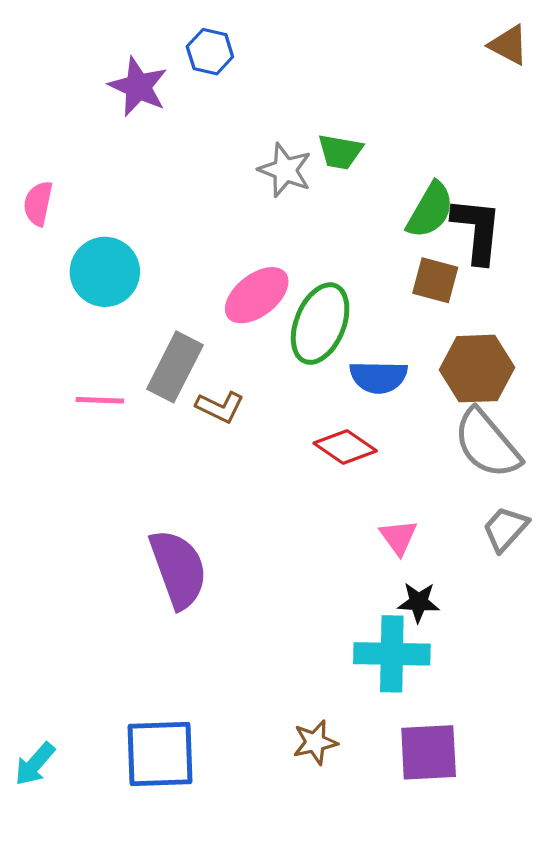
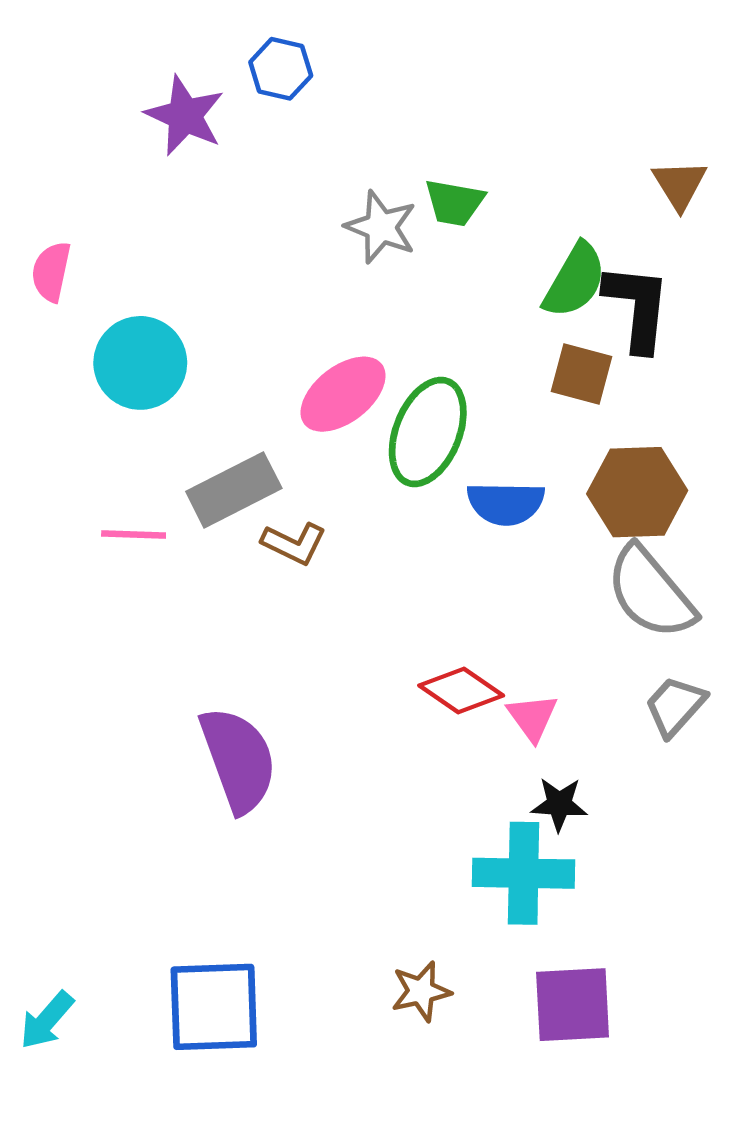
brown triangle: (509, 45) -> (680, 185), moved, turned 30
gray rectangle: (175, 367) -> (234, 490), turned 36
red diamond: (345, 447) -> (461, 690), moved

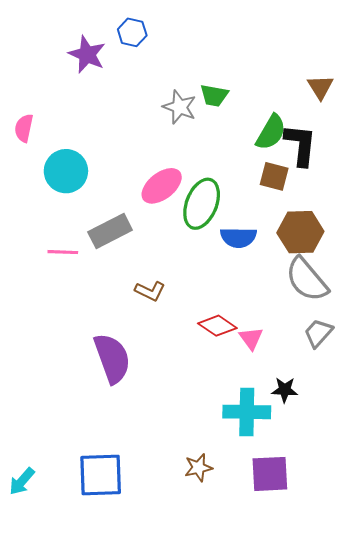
brown L-shape: (294, 543) -> (150, 291), moved
black star: (559, 804) -> (285, 390), moved

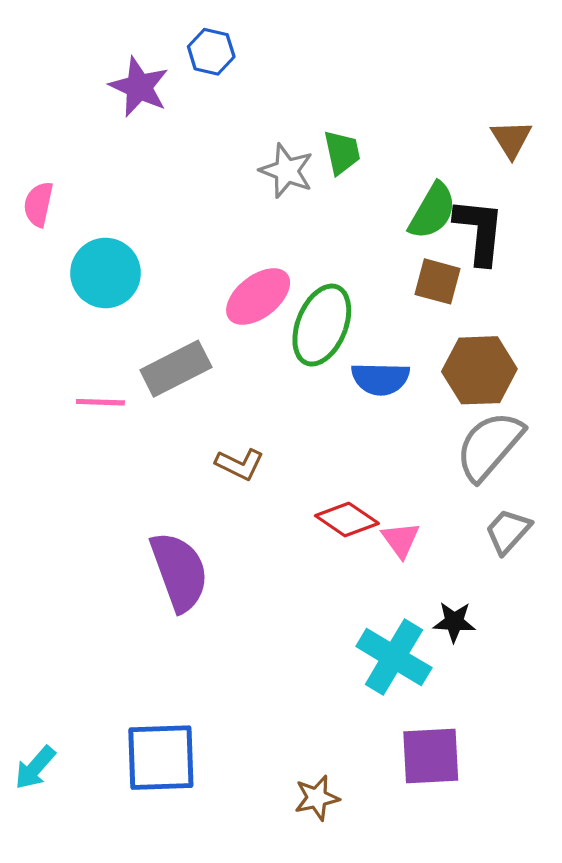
green trapezoid: (214, 95) -> (342, 152), turned -112
gray semicircle: (307, 279) -> (489, 446), turned 81
cyan cross: (247, 412) -> (394, 657), turned 30
brown star: (198, 468) -> (317, 798), moved

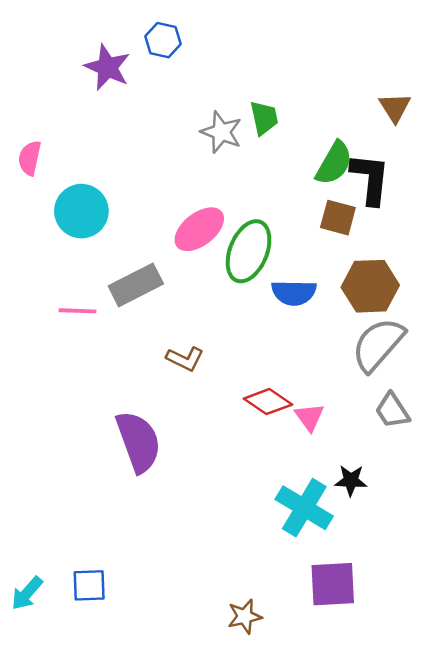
gray trapezoid: (508, 531) -> (392, 411), turned -75
blue square: (161, 758) -> (89, 585), moved, size x0.6

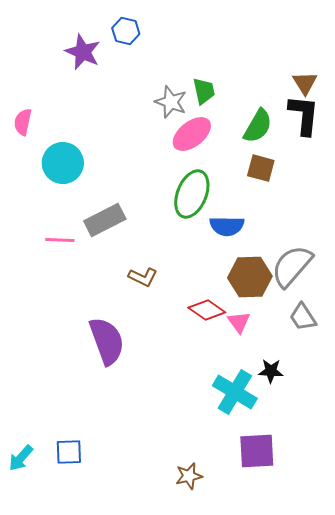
black L-shape: (370, 179) -> (304, 115), moved
pink ellipse: (199, 229) -> (192, 134), moved
brown hexagon: (370, 286) -> (250, 277), moved

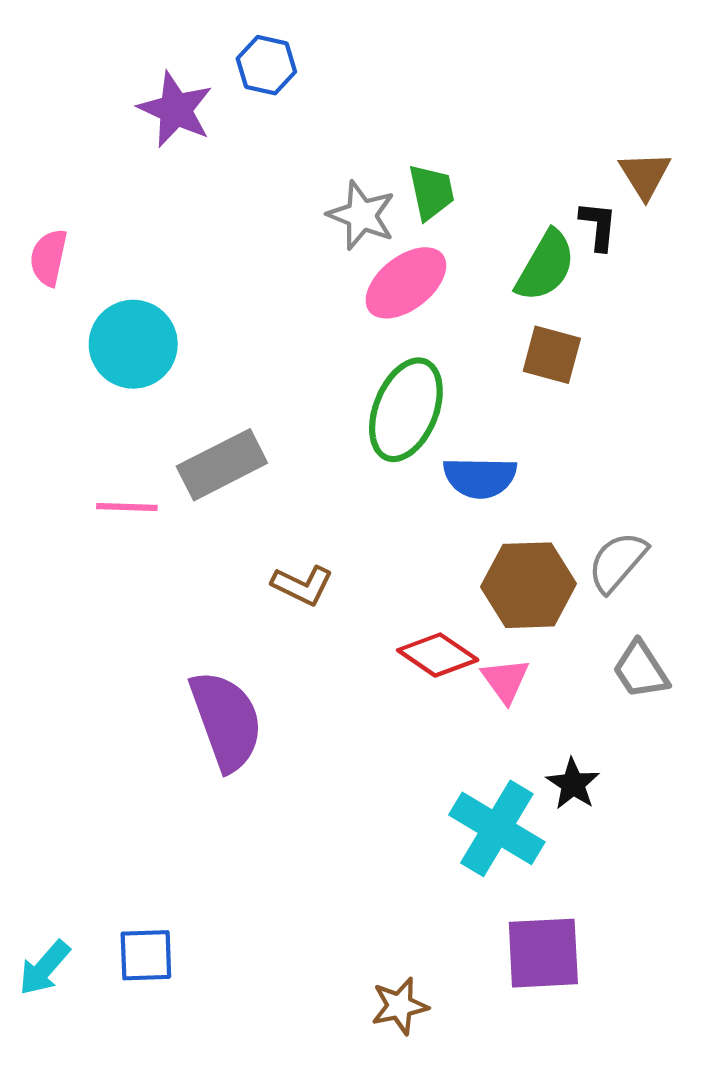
black L-shape: (304, 115) -> (598, 226), moved, size x0.6
gray semicircle: (292, 266) -> (617, 562), size x0.7
black star: (271, 371) -> (573, 784), turned 30

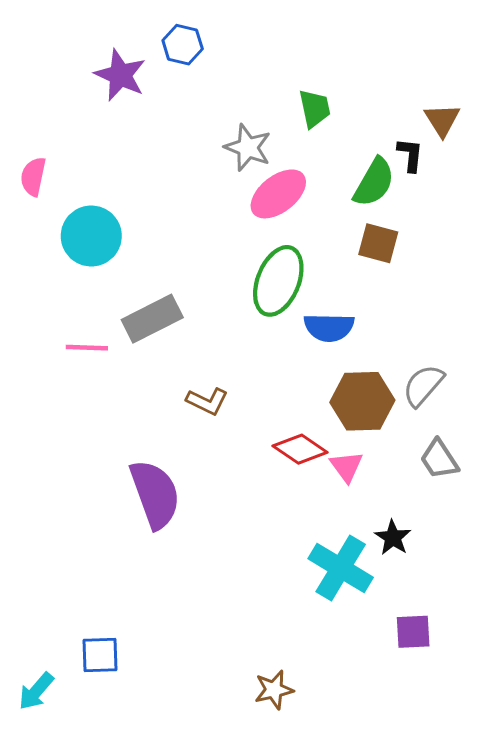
green trapezoid: (431, 192) -> (315, 108), moved
purple square: (543, 953) -> (413, 632), moved, size x0.7
cyan arrow: (44, 968) -> (36, 691), moved

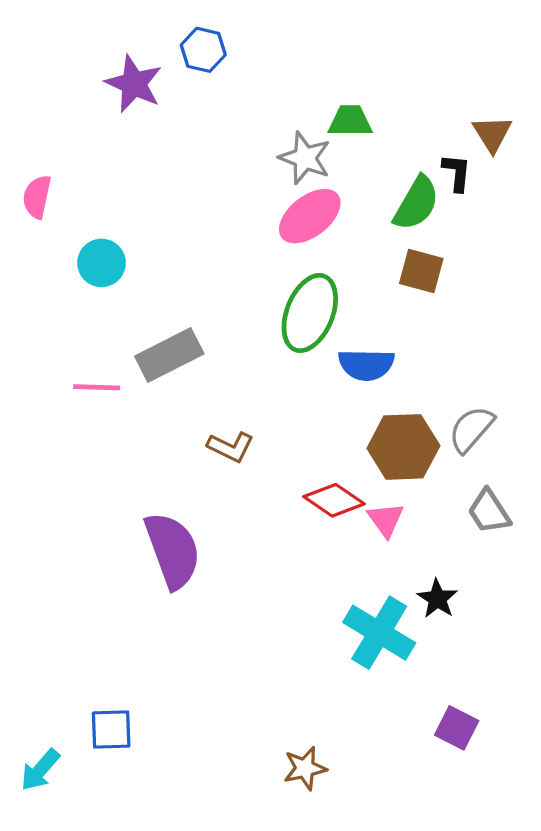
green trapezoid: (315, 108) -> (350, 121), turned -78
gray star: (248, 148) -> (305, 158), moved
cyan circle: (91, 236) -> (102, 263), size x0.7
purple square: (413, 632) -> (457, 728), moved, turned 30

